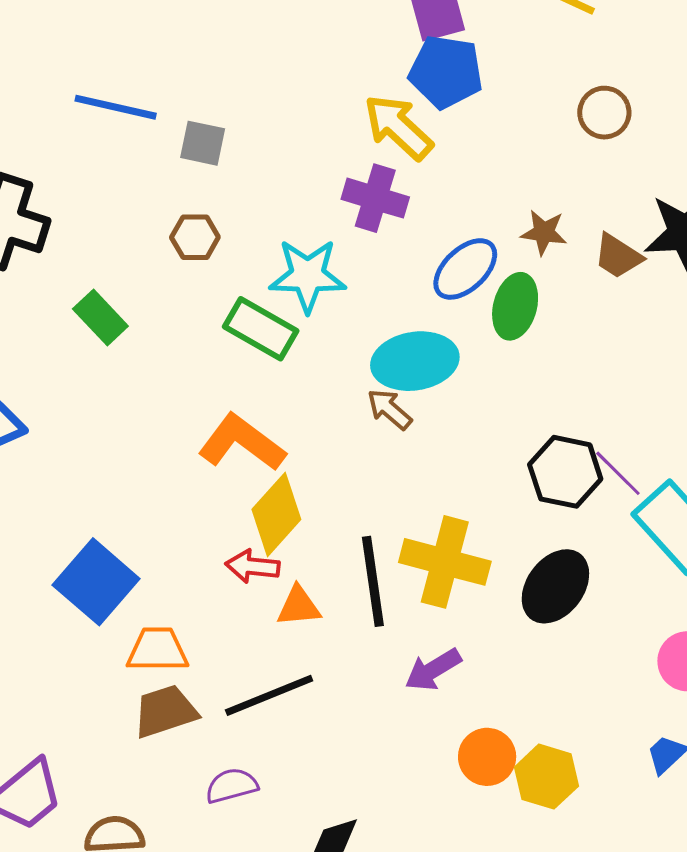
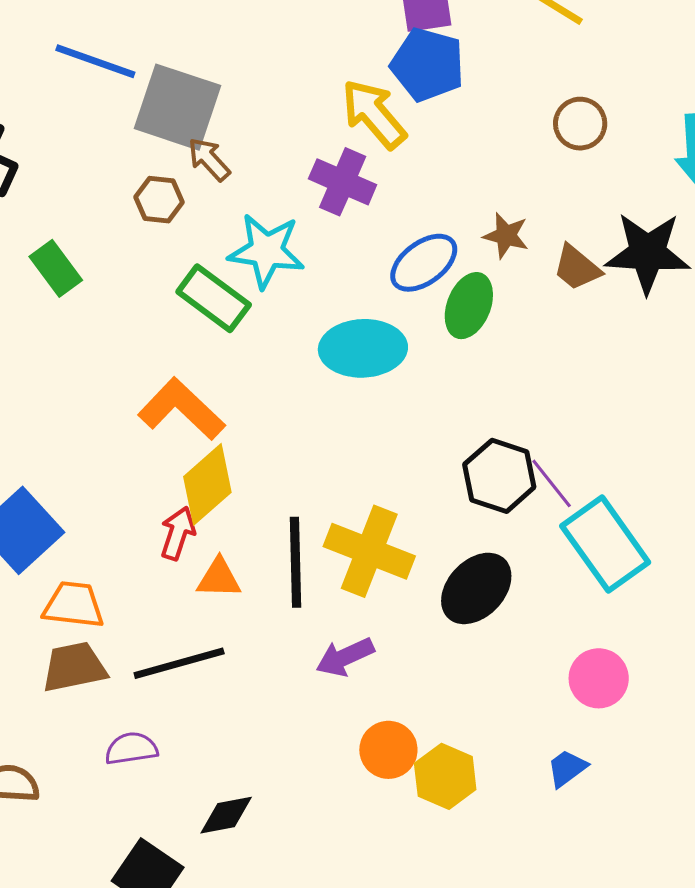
gray square: (203, 143) -> (178, 107), size x1.8
brown arrow: (389, 409) -> (209, 159), moved
red arrow: (252, 566) -> (178, 533), turned 96

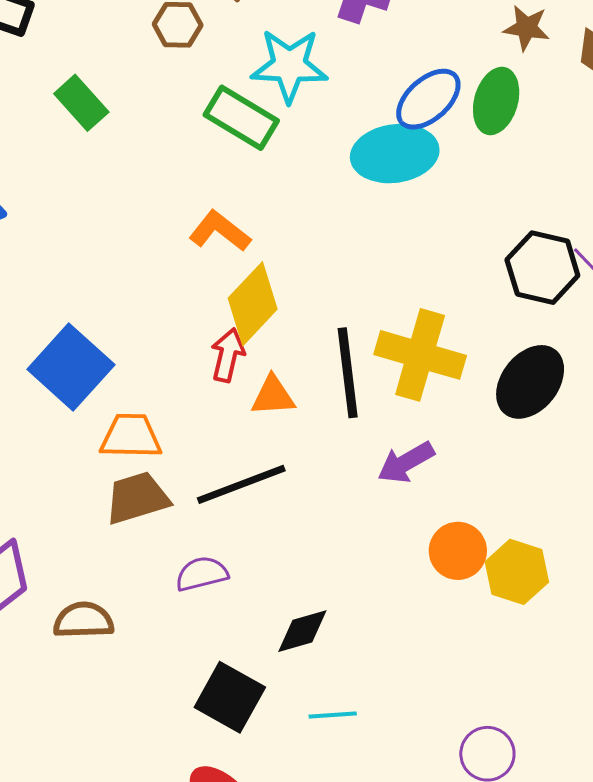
blue ellipse: (424, 263) -> (428, 99), moved
orange L-shape: (181, 409) -> (220, 231), size x0.7

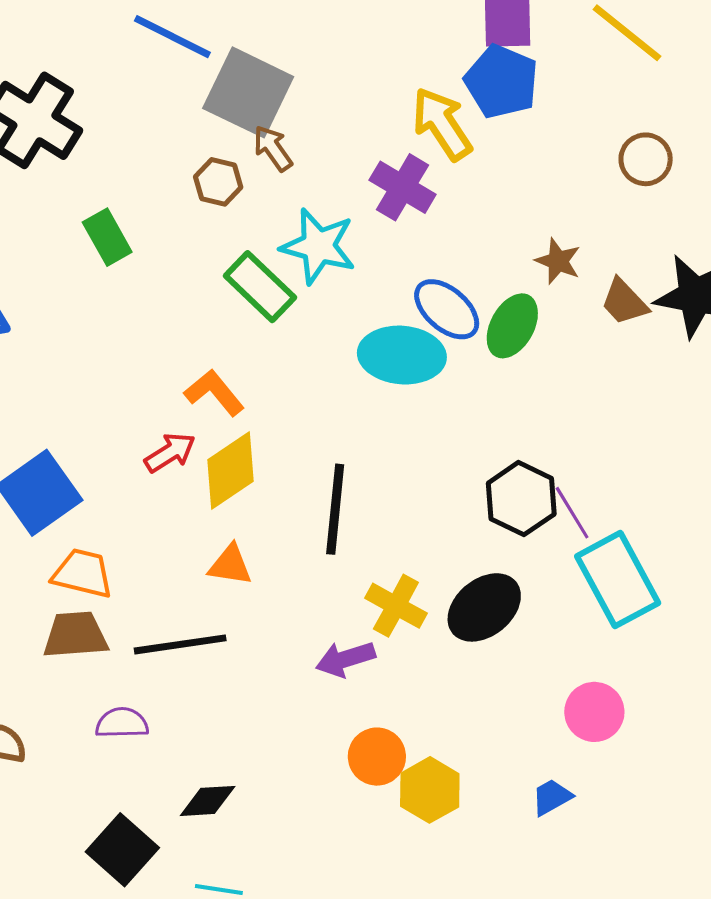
blue ellipse: (428, 99) -> (447, 309), turned 70
red arrow: (228, 355) -> (170, 452), moved, turned 32
yellow cross: (420, 355) -> (396, 606), moved, size x0.7
black line: (348, 373) -> (335, 509), moved

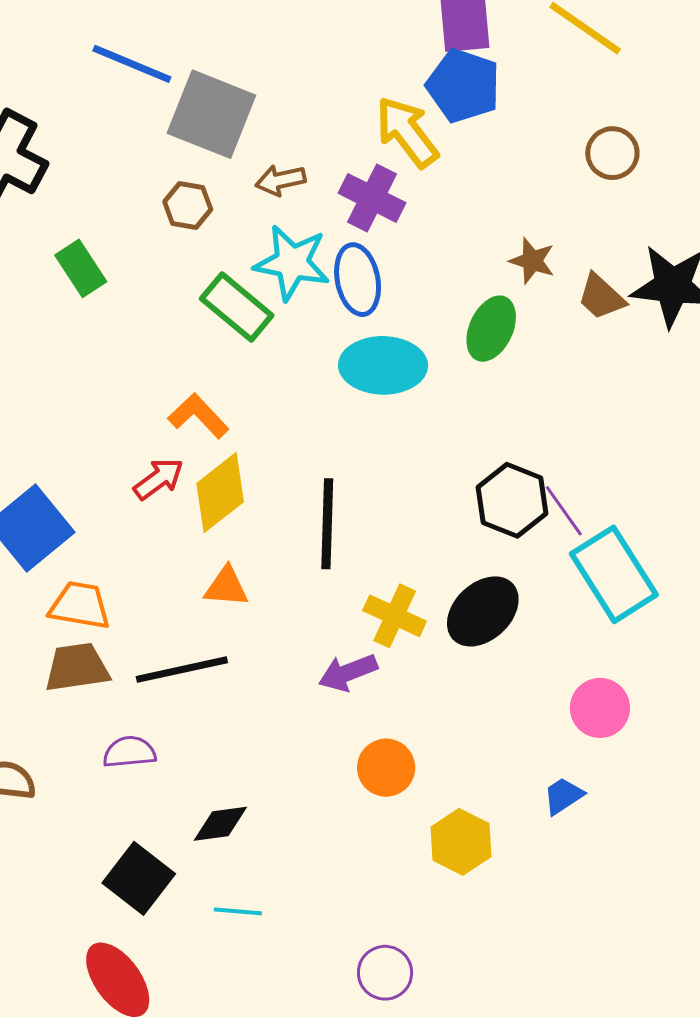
brown arrow: (273, 148) -> (280, 180), moved, turned -63
blue ellipse: (447, 309) -> (358, 280), moved, turned 42
yellow hexagon: (430, 790) -> (461, 842), moved

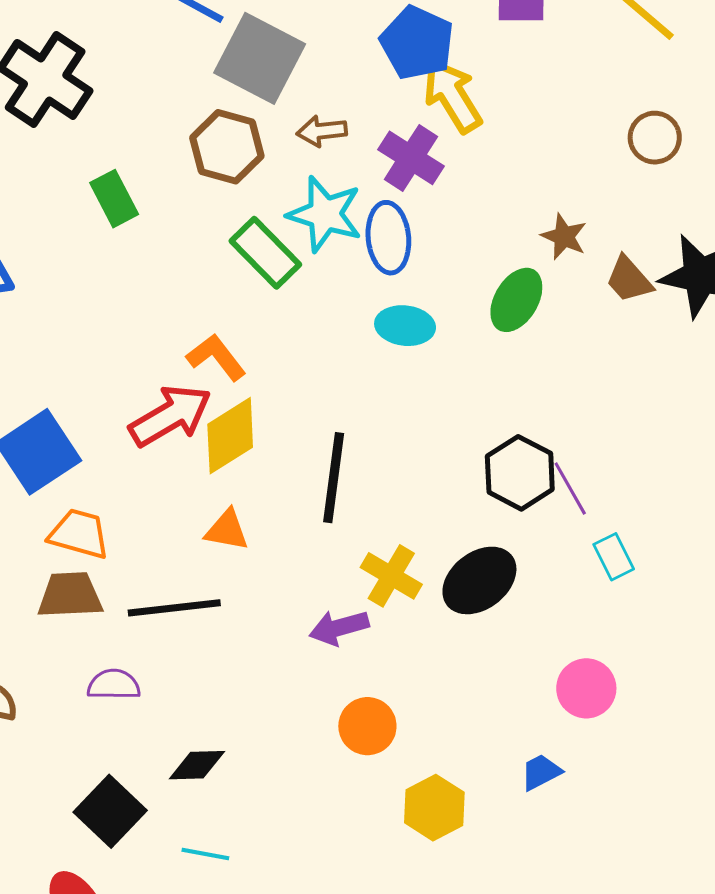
blue pentagon: (463, 86) -> (417, 43), moved
brown hexagon: (188, 206) -> (227, 147), size x1.5
cyan ellipse: (383, 365) -> (405, 326), size x0.7
red arrow: (159, 479) -> (170, 416), size x1.6
cyan rectangle: (614, 574) -> (614, 557), size x0.5

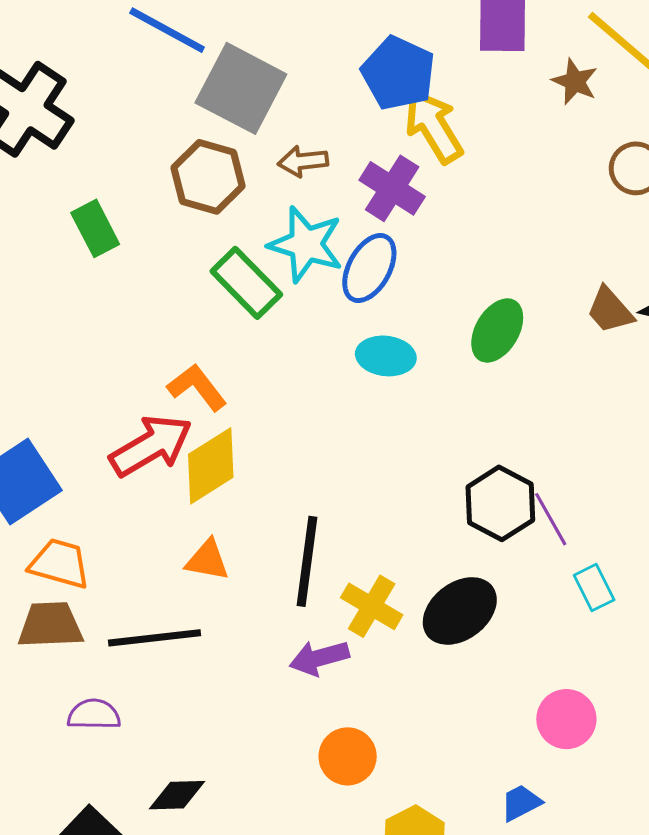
brown star: (564, 237) -> (575, 82), moved
blue ellipse: (388, 238) -> (369, 268), turned 34
black line: (334, 478) -> (307, 561), moved

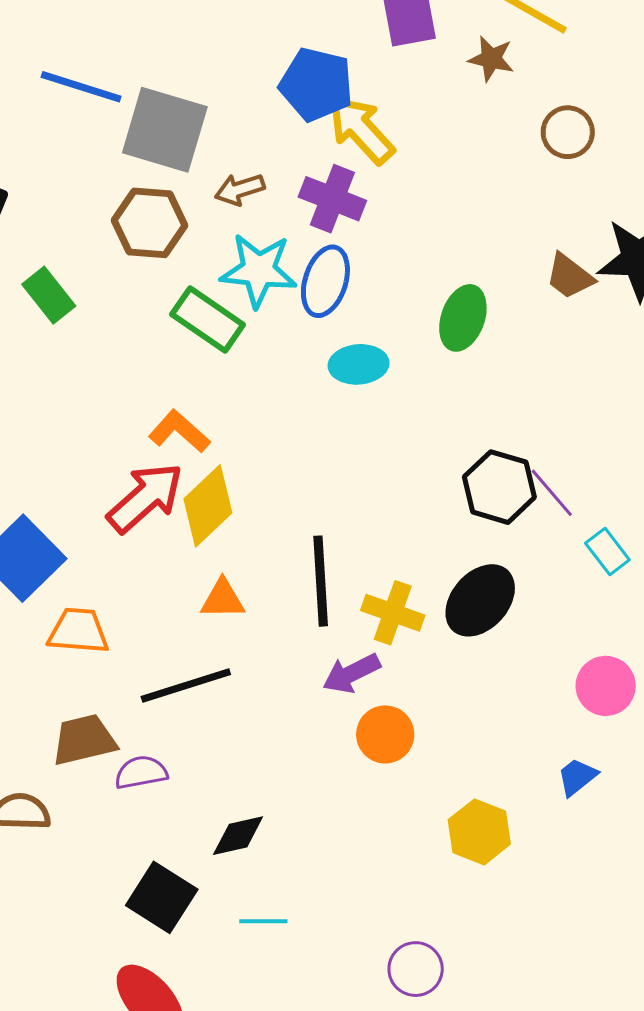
brown trapezoid: (50, 625) -> (84, 740), moved
orange circle: (348, 756) -> (385, 734), moved

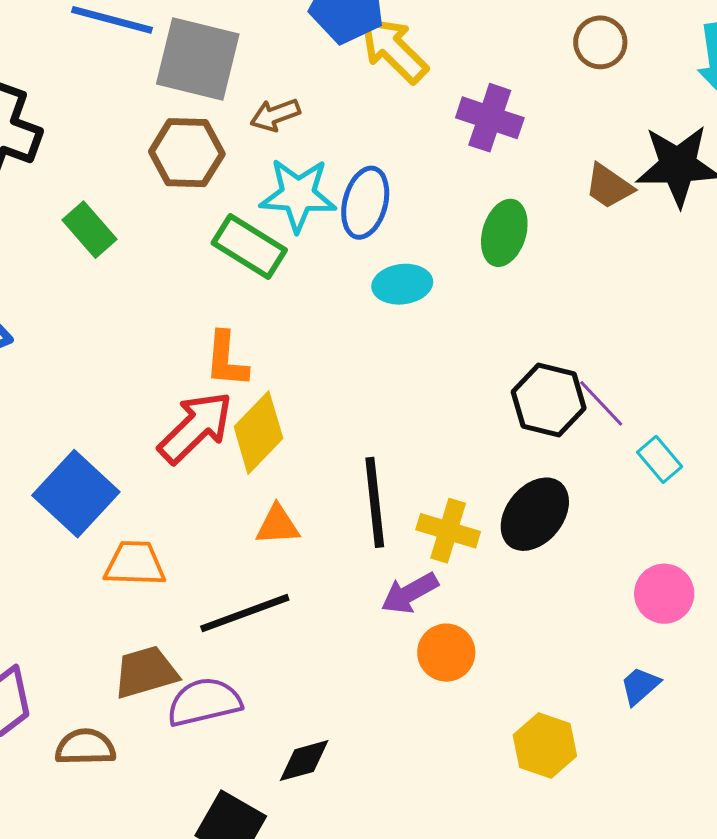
purple cross: (332, 199) -> (490, 118), moved
orange L-shape: (179, 431) -> (226, 360), turned -124
purple semicircle: (141, 772) -> (204, 702), size x1.4

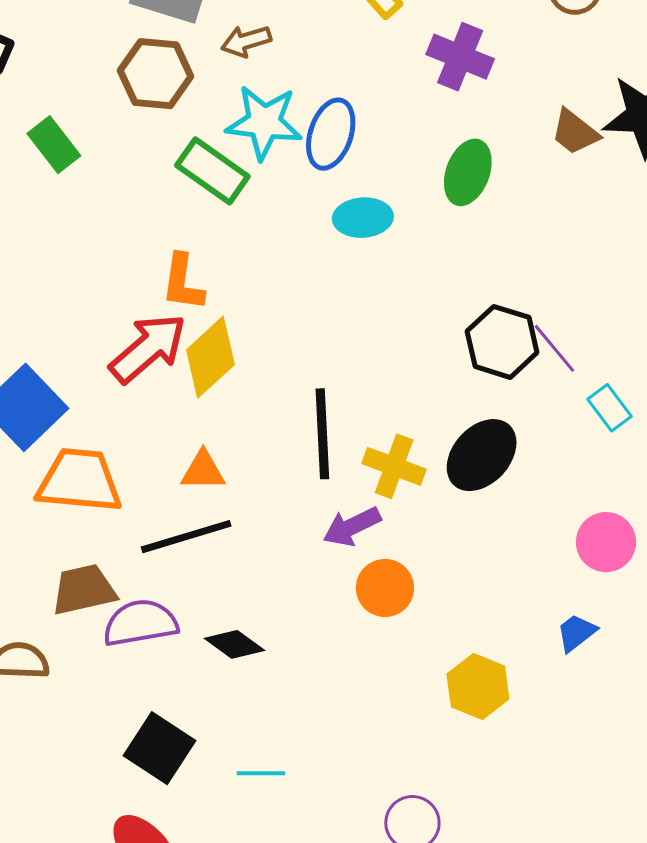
orange triangle: (278, 525) -> (203, 471), moved
orange trapezoid: (135, 564) -> (79, 481), size x1.4
black diamond: (304, 761) -> (235, 644), moved, turned 48

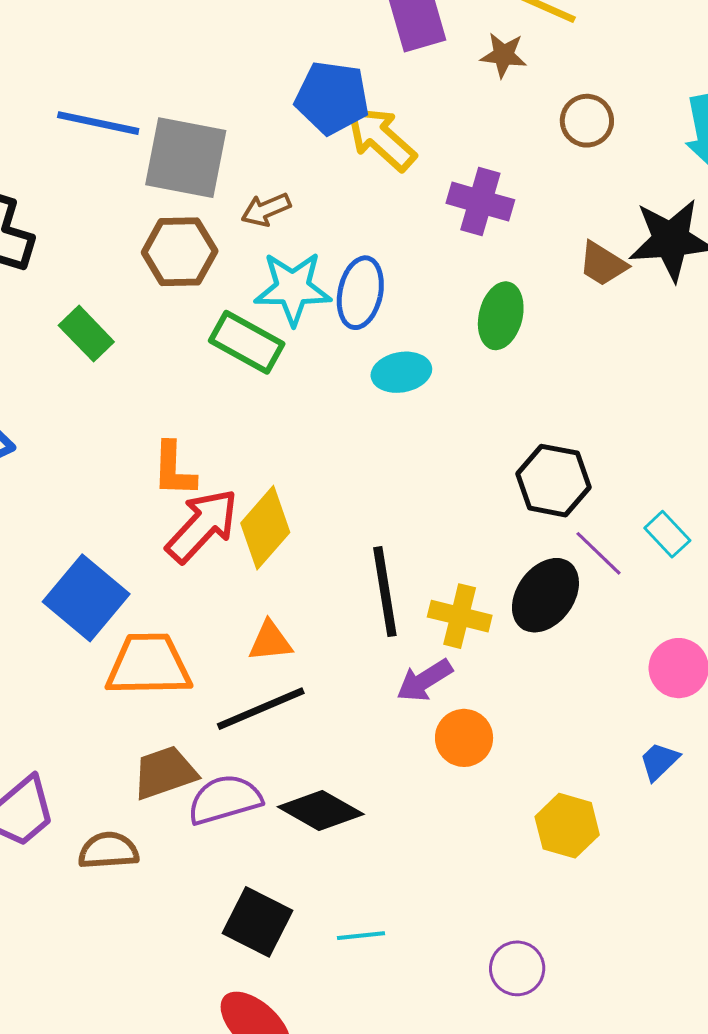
orange L-shape: (183, 282) -> (174, 469), moved
purple line: (554, 348) -> (599, 553), moved
black diamond: (235, 644) -> (321, 810), size x1.4

